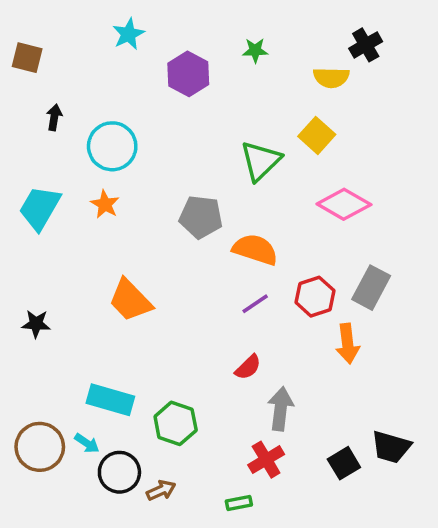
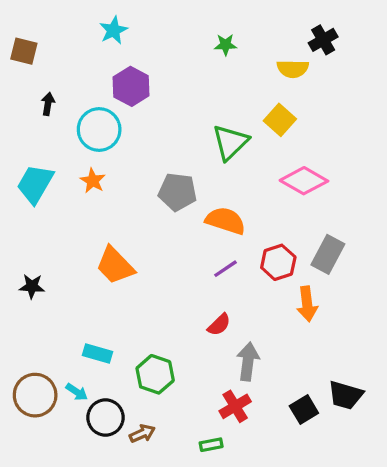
purple hexagon: (188, 74) -> (131, 86), moved
cyan rectangle: (110, 400) -> (98, 354), size x0.7

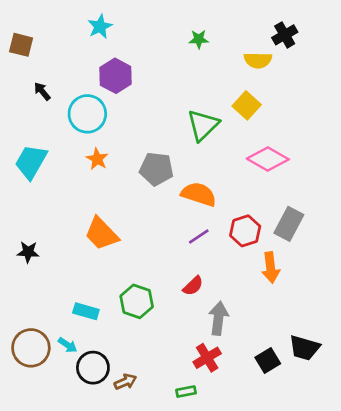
black arrow: (48, 104) -> (42, 91), turned -48
orange star: (93, 181) -> (97, 159), moved
green hexagon: (155, 374) -> (137, 301), moved

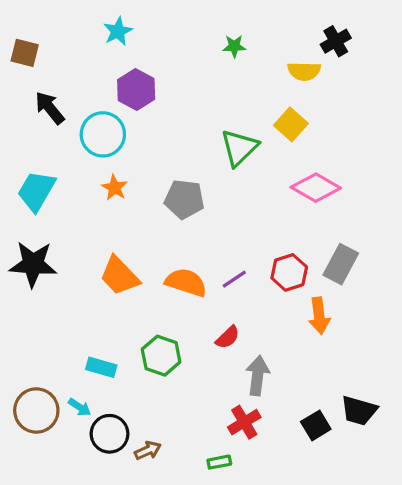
black arrow: (42, 91) -> (50, 108), size x1.5
orange semicircle: (199, 194) -> (186, 282), moved
black star: (28, 252) -> (33, 264), moved, size x1.8

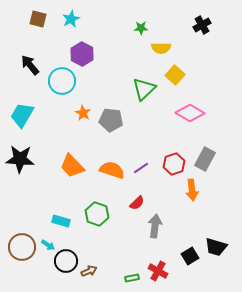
brown square: (25, 53) -> (38, 19), moved
yellow semicircle: (304, 71) -> (161, 48), moved
orange star: (115, 188) -> (83, 113), moved
red cross: (244, 422) -> (158, 271), moved, turned -30

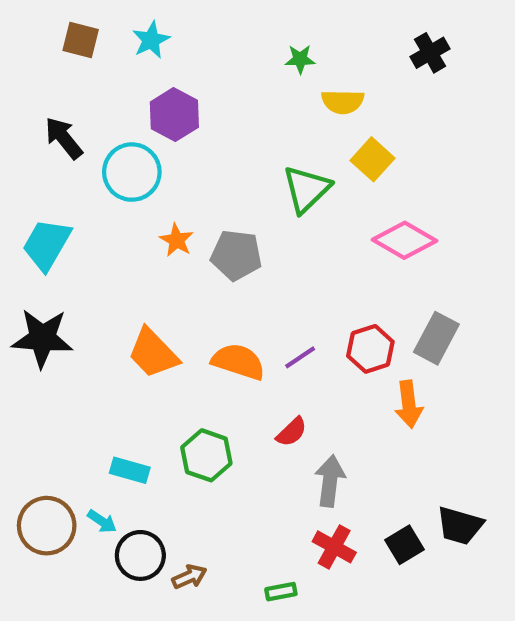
red cross: (158, 271) -> (334, 547), moved

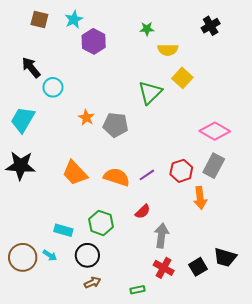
purple hexagon: (174, 115) -> (94, 41), moved
cyan circle: (132, 172) -> (53, 87), moved, size x0.7
pink diamond: (404, 240) -> (215, 131), moved
black circle: (140, 555) -> (87, 255), moved

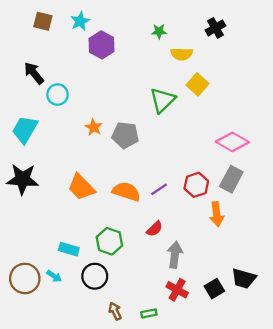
black cross: (211, 26) -> (215, 28), moved
brown arrow: (93, 282) -> (115, 311), moved, turned -91

